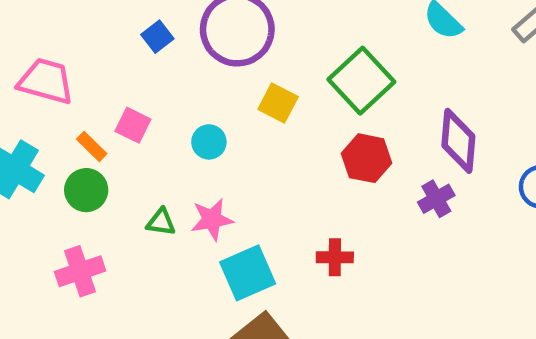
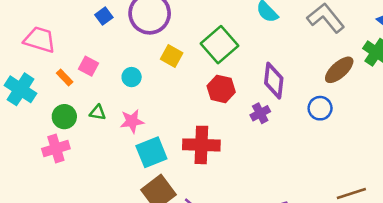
green circle: (86, 190) -> (64, 117), moved
green triangle: (161, 222) -> (98, 113), moved
red cross: (335, 257) -> (201, 145), size x1.8

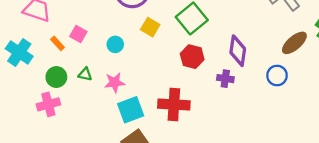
purple cross: (260, 113) -> (225, 79), turned 35

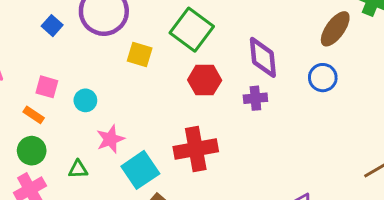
orange rectangle: (58, 43) -> (34, 115), moved
cyan circle: (115, 44) -> (85, 100), moved
green triangle: (85, 74) -> (78, 169), moved

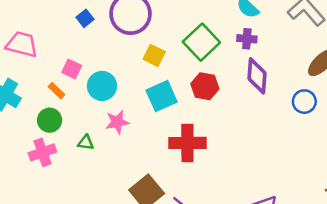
purple cross: (255, 98) -> (247, 39), moved
cyan circle: (85, 100) -> (102, 86), size x1.5
cyan square: (140, 170) -> (162, 96), moved

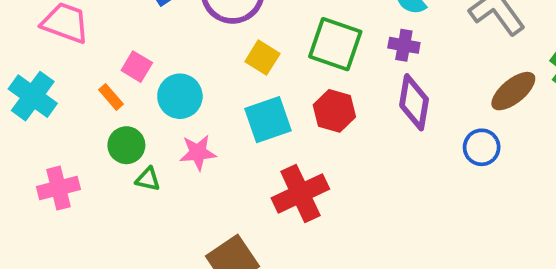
green square: (201, 42) -> (335, 44), turned -33
green circle: (50, 120) -> (126, 145), moved
red cross: (187, 143) -> (300, 193), turned -30
pink cross: (42, 152) -> (58, 188), moved

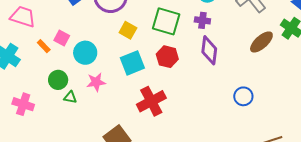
orange rectangle: (111, 97) -> (44, 46), moved
blue circle: (482, 147) -> (243, 96), moved
pink cross: (58, 188) -> (23, 104), turned 35

